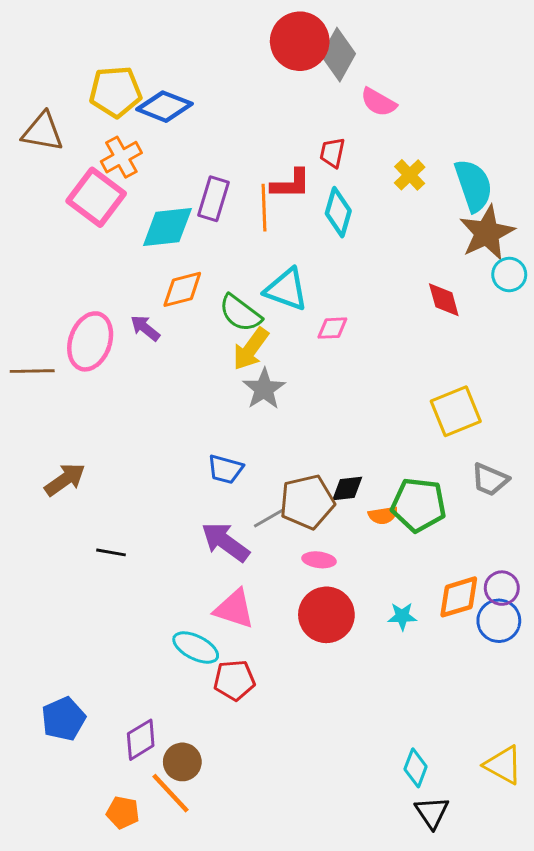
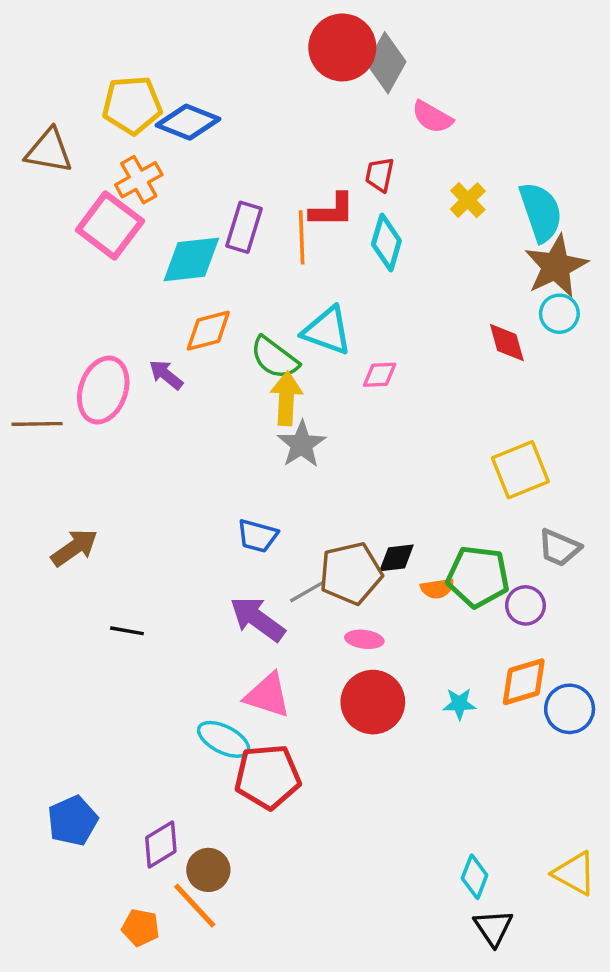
cyan circle: (509, 275) -> (559, 314), moved
yellow arrow: (251, 349) -> (286, 398), turned 147
purple circle: (502, 588) -> (525, 605), moved
red pentagon: (234, 680) -> (268, 777), size x1.4

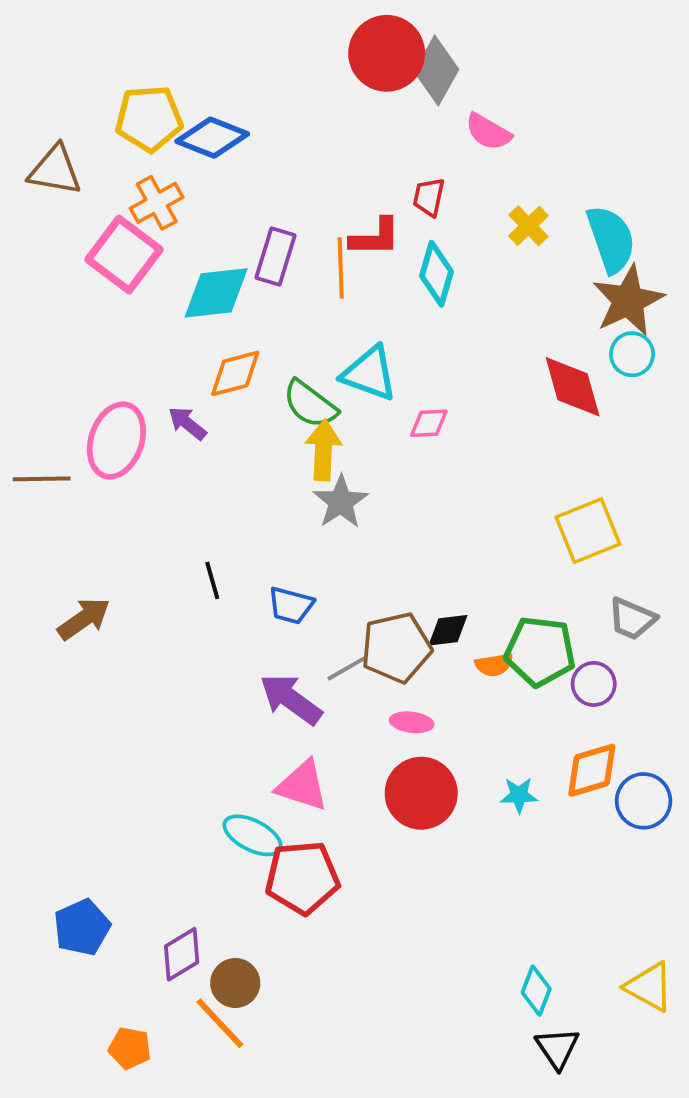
red diamond: (507, 343) -> (573, 387), size x1.4
black line: (127, 631) -> (212, 580), moved, turned 64
orange pentagon: (140, 928) -> (130, 1048), moved

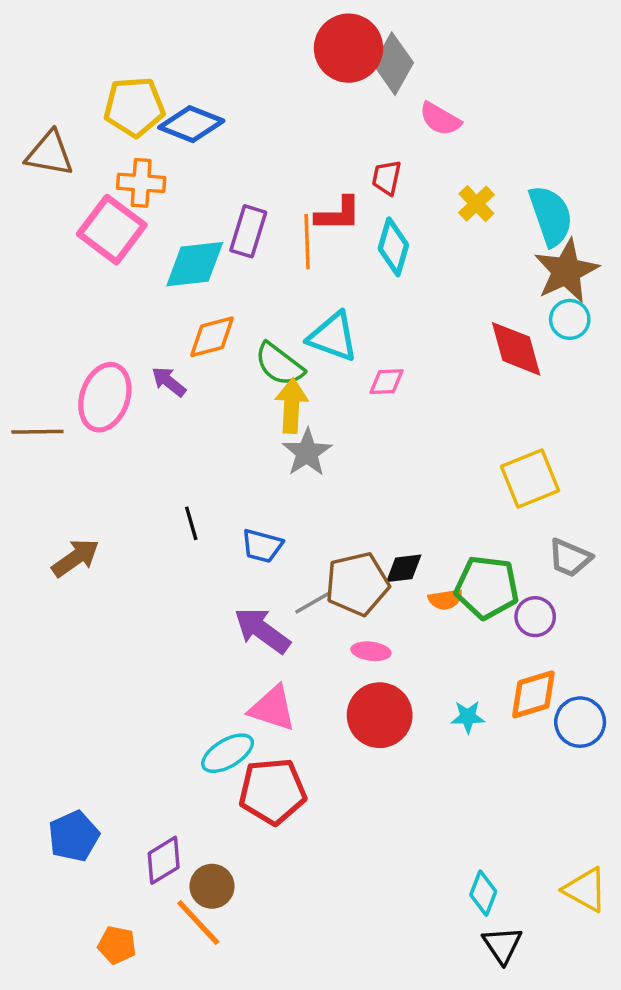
orange cross: (157, 203) -> (141, 183), turned 33
cyan ellipse: (252, 835) -> (228, 753), turned -58

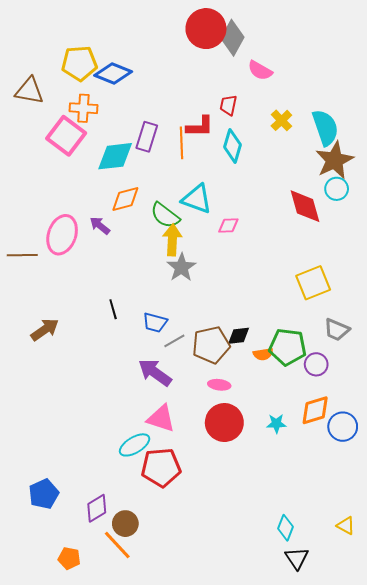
gray line: (312, 603) -> (174, 341), moved
yellow triangle: (585, 890) -> (346, 526), size x0.7

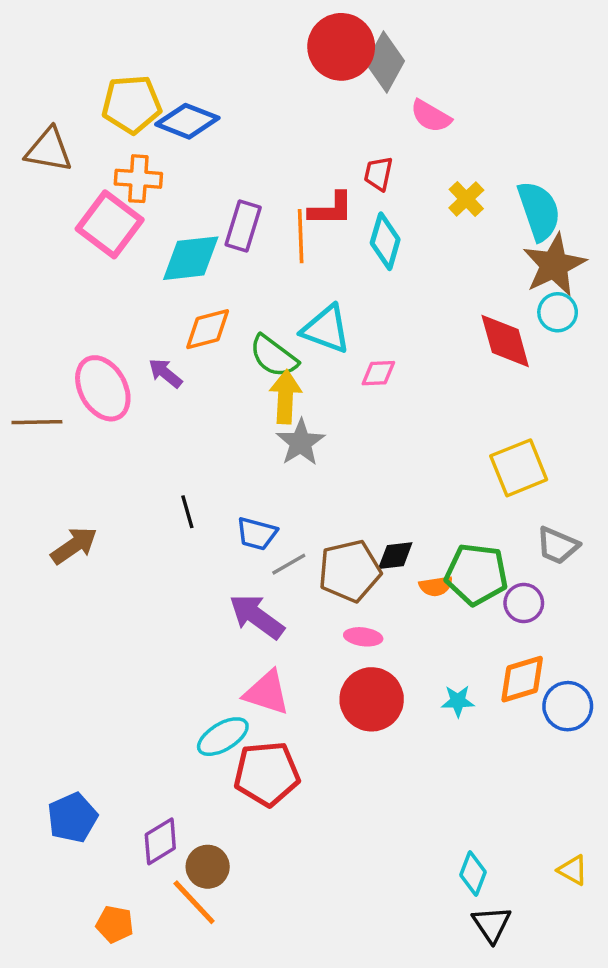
pink ellipse: (62, 235) -> (103, 388), turned -48

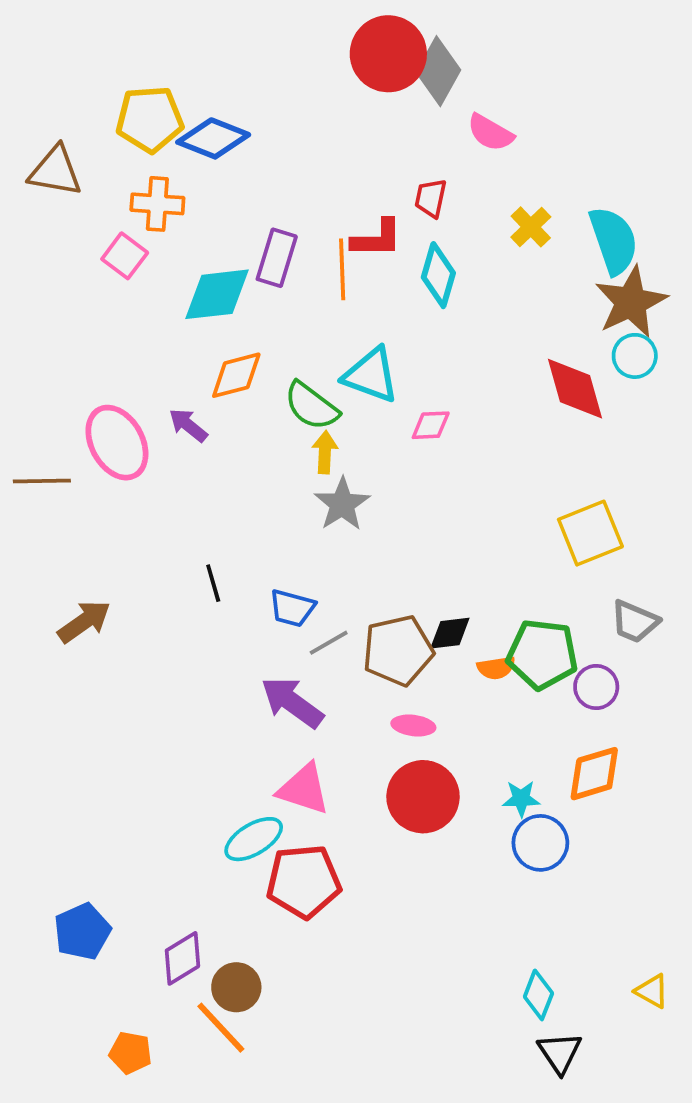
pink square: (110, 224) -> (125, 256), size x0.6
yellow arrow: (285, 397) -> (325, 452), size x0.7
blue circle: (568, 706) -> (540, 843), moved

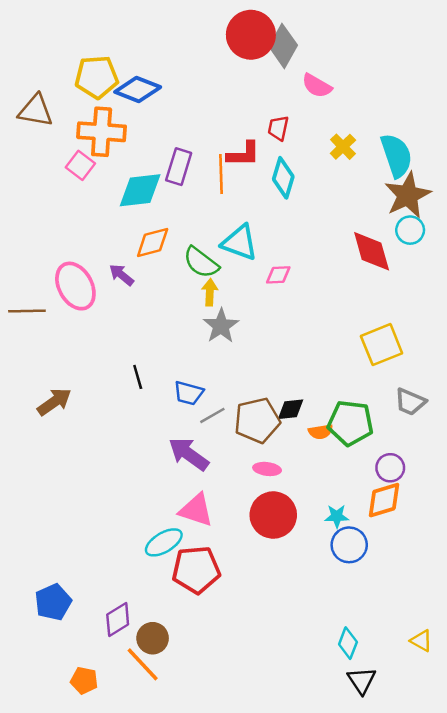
orange cross: (157, 204) -> (102, 132), size x1.4
purple circle: (596, 687) -> (390, 468), moved

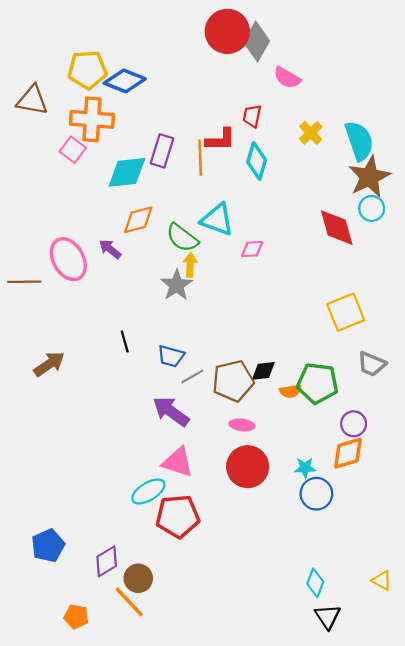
gray star: (221, 326) -> (177, 285), moved

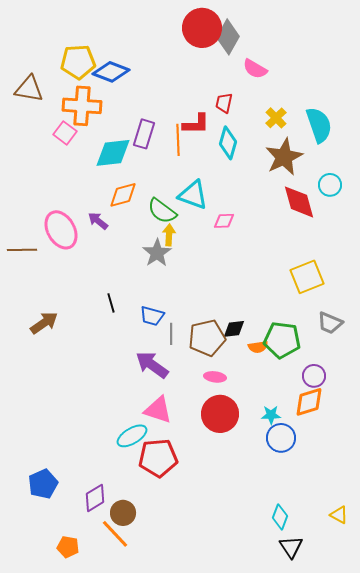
brown star: (369, 177) -> (284, 157), moved
gray line: (192, 376) -> (171, 334), turned -60

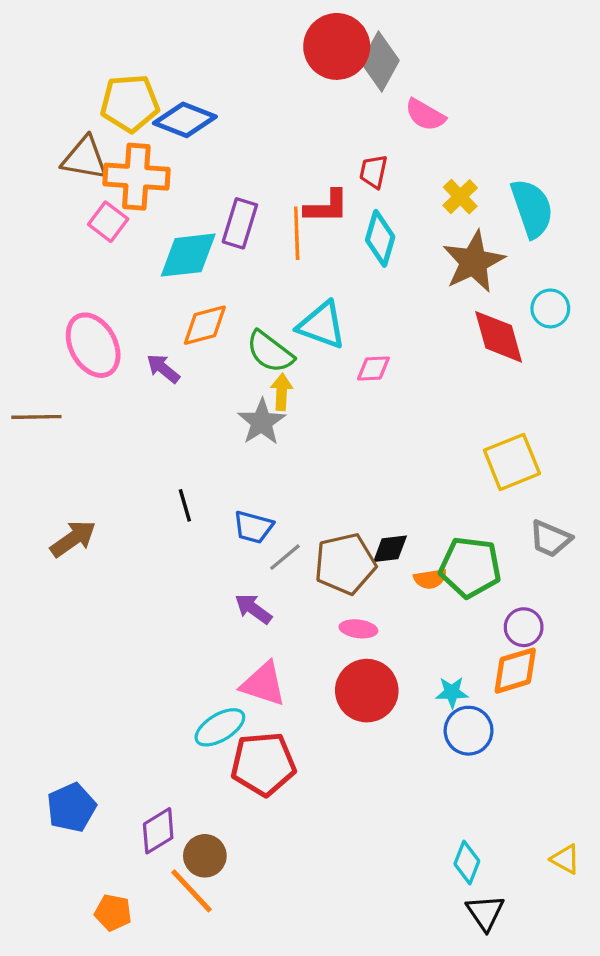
brown triangle: (29, 89) -> (85, 158), moved
pink ellipse: (61, 230) -> (93, 345), moved
gray line: (171, 334) -> (285, 557), turned 50
purple arrow: (152, 365) -> (253, 609), size x0.7

